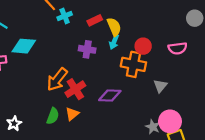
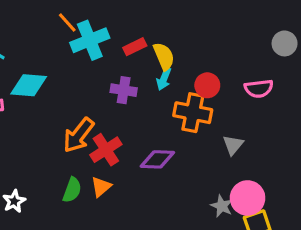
cyan cross: (65, 16) -> (90, 40), size x1.6

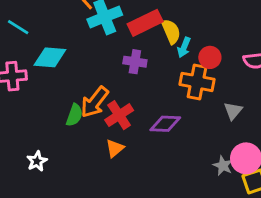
red rectangle: (135, 47) -> (145, 23), size x1.6
cyan arrow: (164, 79) -> (184, 47), moved
green semicircle: (72, 190) -> (74, 115), moved

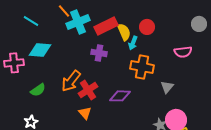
cyan line: (18, 27) -> (31, 21), moved
red circle: (210, 57) -> (147, 27), moved
green semicircle: (74, 115) -> (38, 90), moved, turned 35
orange triangle: (115, 148) -> (85, 113), turned -32

